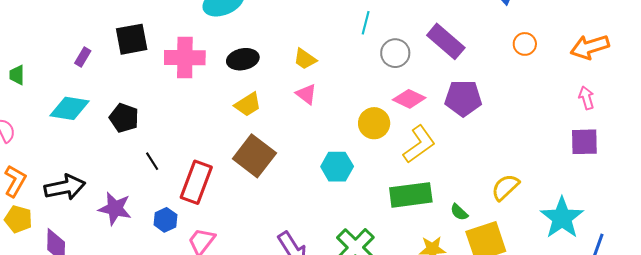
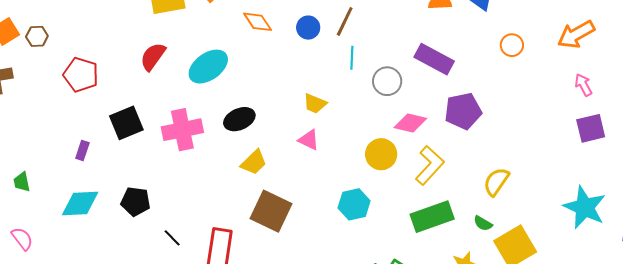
yellow trapezoid: (305, 59) -> (315, 103), moved
yellow semicircle: (505, 187) -> (496, 182), moved

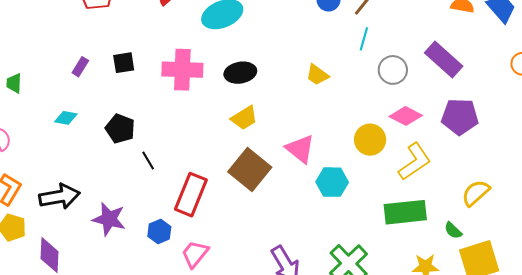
black square: (126, 123) -> (124, 63), moved, size x0.7
pink triangle: (309, 140) -> (300, 149), moved, size x1.4
cyan diamond: (80, 204) -> (66, 118), size x0.6
black line: (172, 238) -> (148, 161), moved

